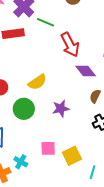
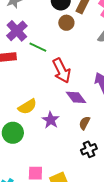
purple star: (61, 109) -> (51, 120), moved, turned -30

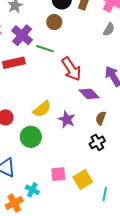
brown circle: (66, 23) -> (54, 22), moved
black cross: (89, 149) -> (97, 142), moved

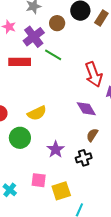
brown circle: (54, 22) -> (57, 23), moved
red arrow: (71, 69) -> (94, 74), moved
purple star: (67, 119) -> (56, 149), moved

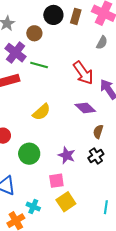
yellow semicircle: (37, 113) -> (41, 112), moved
pink square: (39, 180) -> (56, 181), moved
yellow square: (61, 191) -> (66, 202), moved

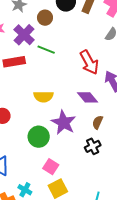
yellow semicircle: (41, 112) -> (43, 97), turned 36
green circle: (29, 154) -> (39, 137), moved
purple star: (67, 155) -> (64, 123), moved, size x1.4
pink square: (56, 181) -> (51, 167), turned 35

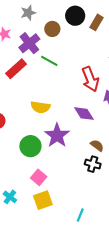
red rectangle: (14, 62) -> (16, 69), turned -40
brown semicircle: (98, 122) -> (97, 145), moved, turned 96
black cross: (93, 146) -> (93, 164), moved, turned 35

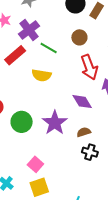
brown circle: (52, 29) -> (79, 37), moved
yellow semicircle: (40, 107) -> (42, 75), moved
brown semicircle: (97, 145) -> (84, 132), moved, turned -56
green circle: (30, 146) -> (22, 122), moved

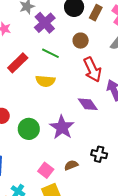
purple cross: (29, 30) -> (45, 23), moved
brown semicircle: (84, 132) -> (71, 165), moved

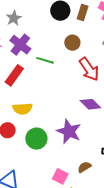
purple cross: (45, 23) -> (20, 45), moved
yellow semicircle: (45, 81) -> (23, 109), moved

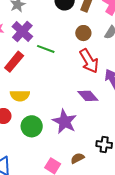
brown circle: (72, 43) -> (83, 33), moved

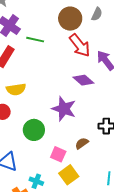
brown circle: (83, 33) -> (70, 19), size x1.5
green circle: (32, 126) -> (34, 130), moved

